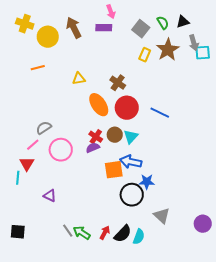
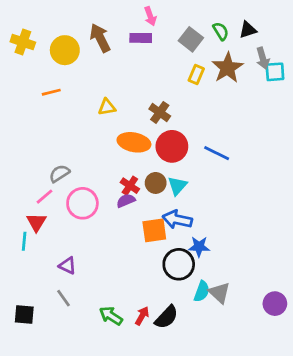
yellow cross: (25, 24) -> (23, 42), moved
orange ellipse: (99, 105) -> (134, 142), turned -45
gray line: (68, 231) -> (63, 298), moved
cyan semicircle: (139, 237) -> (202, 291), moved

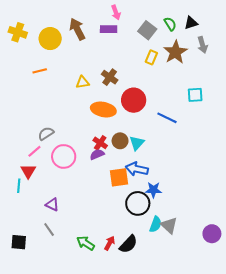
cyan square: (275, 72) -> (195, 95), moved
brown cross: (160, 112) -> (110, 77), moved
red circle: (172, 146) -> (134, 100), moved

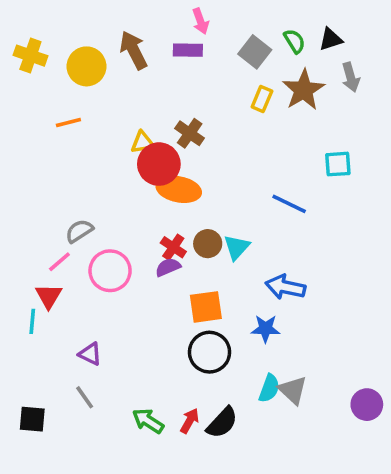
red circle: (134, 100) -> (159, 164), moved
blue arrow: (137, 169) -> (285, 287), moved
black circle: (138, 203) -> (209, 352), moved

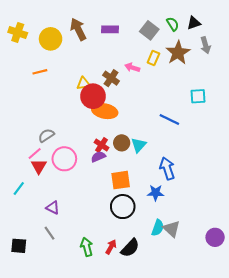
pink arrow: (200, 21) -> (132, 68), moved, turned 128
blue arrow: (285, 287) -> (167, 168), turned 60
red triangle: (49, 296) -> (39, 166), moved
cyan line: (32, 321) -> (19, 189), turned 32
green arrow: (148, 421) -> (87, 247), turned 42

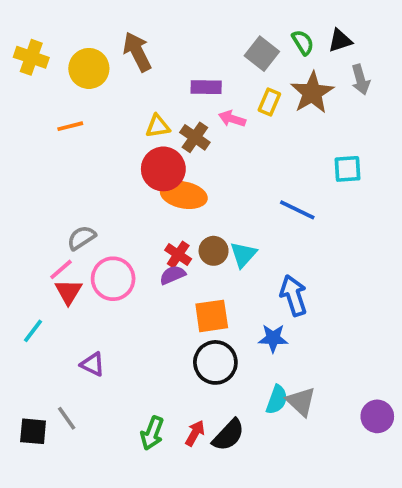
purple rectangle: (110, 29) -> (206, 87), moved
yellow triangle: (83, 83) -> (158, 126), moved
gray line: (49, 233) -> (67, 418), moved
green arrow: (87, 247) -> (152, 433), turned -144

